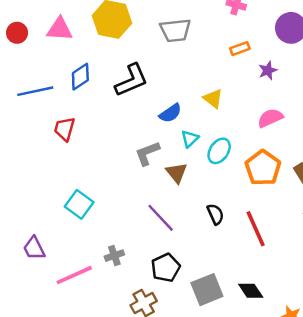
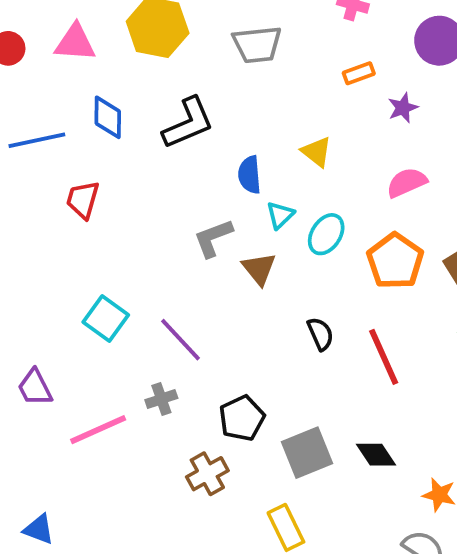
blue diamond: (80, 77) -> (108, 117), turned -56
blue semicircle: (170, 113) -> (250, 175), turned 120
purple line: (161, 218) -> (181, 340), moved

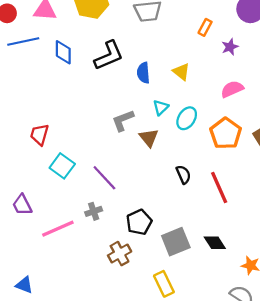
orange rectangle: (359, 73) -> (205, 27), turned -42
blue line: (37, 140) -> (23, 41), moved
blue semicircle: (250, 175) -> (143, 73), moved
red trapezoid: (83, 200) -> (39, 134), moved

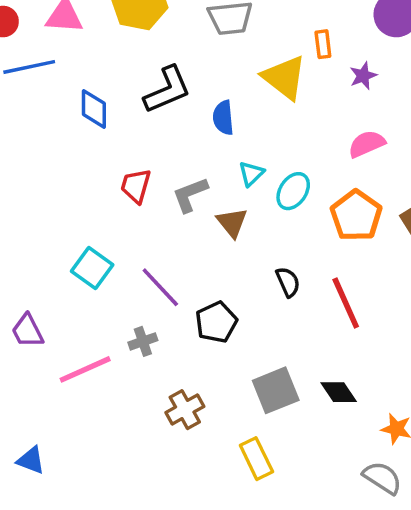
orange rectangle: (205, 27) -> (323, 44), turned -35
blue diamond: (63, 52) -> (94, 109), moved
yellow triangle: (181, 72) -> (284, 77), moved, size x1.6
red trapezoid: (39, 134) -> (136, 186), moved
black pentagon: (139, 222) -> (216, 322), moved

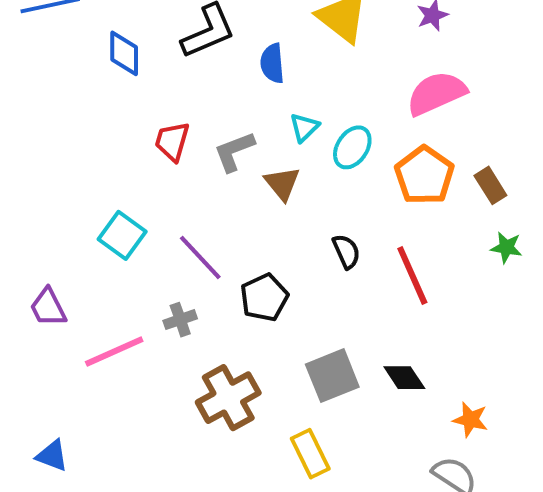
pink semicircle: (367, 144) -> (436, 93), size x1.4
brown cross: (185, 410) -> (228, 398), size x1.4

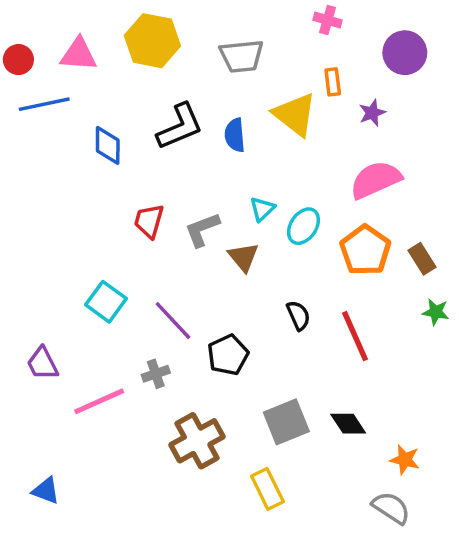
blue semicircle: (272, 63) -> (235, 135), moved

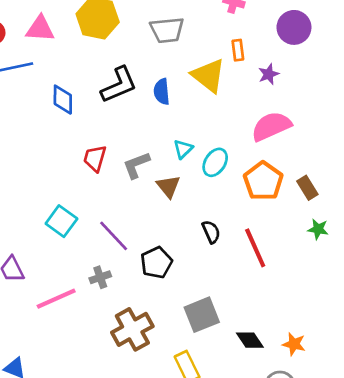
black diamond: (348, 424) -> (250, 340), moved

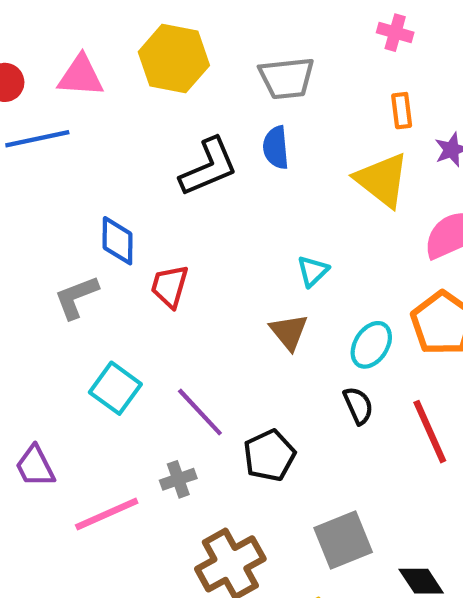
yellow triangle: (208, 76) -> (382, 180), moved
blue semicircle: (162, 92) -> (276, 147), moved
blue diamond: (63, 100) -> (118, 241), moved
cyan ellipse: (215, 162) -> (371, 345), moved
gray L-shape: (136, 165) -> (76, 297), moved

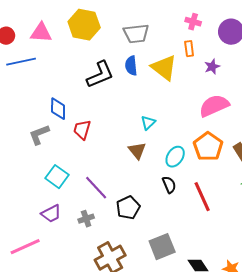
pink cross: (395, 33) -> (193, 22), moved
yellow triangle: (382, 180) -> (164, 68), moved
purple trapezoid: (35, 466) -> (51, 214), moved, turned -90
pink line: (107, 514) -> (25, 247), moved

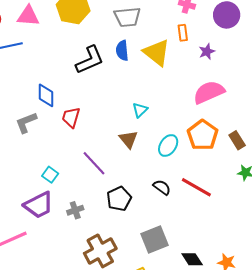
cyan square: (57, 177) -> (50, 175), moved, size x0.7
black semicircle: (169, 185) -> (162, 187), moved, turned -30
purple line: (96, 188) -> (94, 163), moved
red line: (202, 197) -> (196, 187), turned -36
purple trapezoid: (51, 214) -> (39, 205), size x1.4

